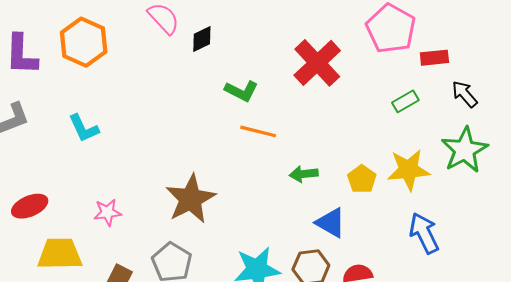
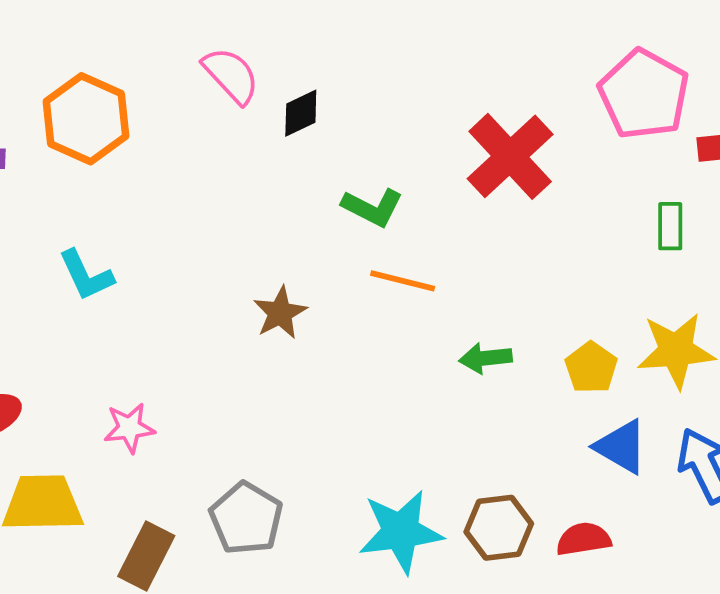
green rectangle: (405, 101) -> (670, 226), turned -60
brown star: (191, 199) -> (280, 313), moved, size x0.6
blue triangle: (331, 223) -> (621, 447), moved

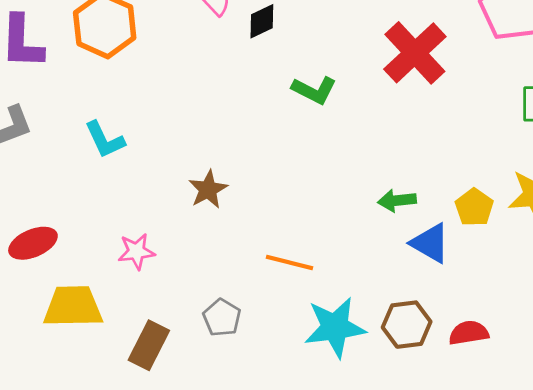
orange line: (403, 281) -> (289, 262), moved
brown star: (280, 313) -> (208, 189), moved
blue triangle: (621, 447) -> (430, 243), moved
gray pentagon: (246, 518) -> (222, 318), size x0.7

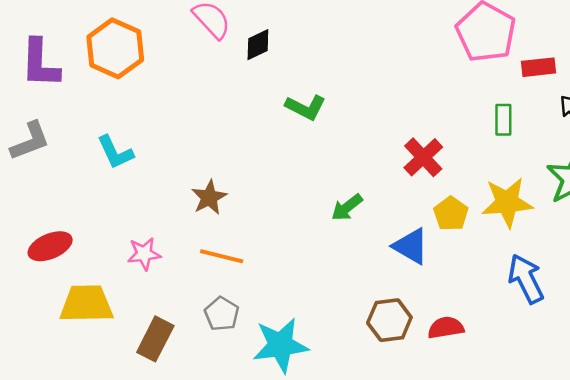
red cross: (415, 53) -> (423, 157), moved, size x0.7
green arrow: (397, 200) -> (347, 207), moved, turned -32
orange line: (289, 262) -> (222, 256), moved
cyan star: (335, 327) -> (281, 345), moved

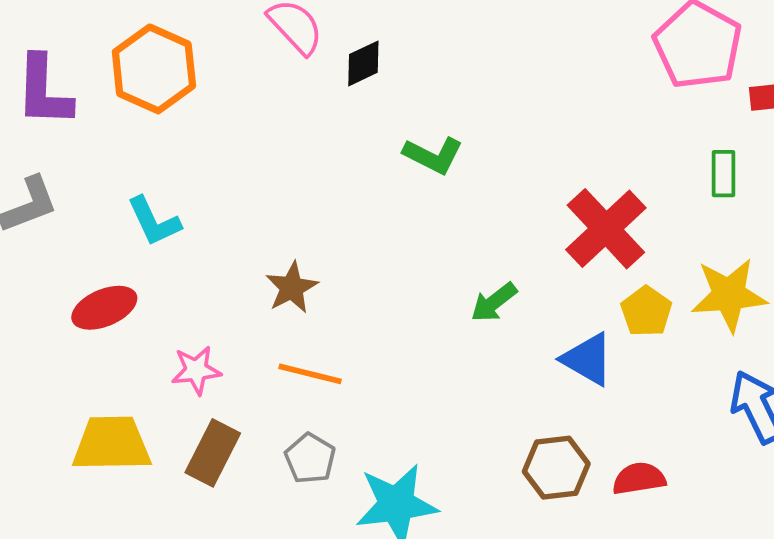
red cross: (423, 157) -> (606, 229), size x1.4
red ellipse: (50, 246) -> (104, 308), moved
brown rectangle: (155, 339) -> (213, 453), moved

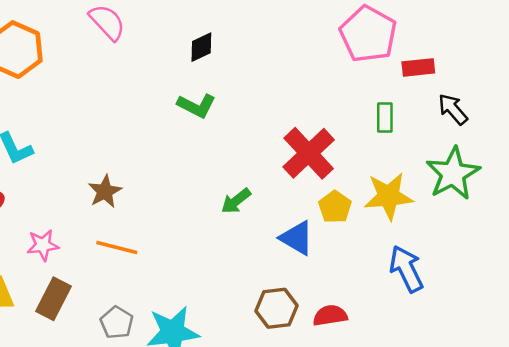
black diamond: (363, 63) -> (201, 47), moved
gray pentagon: (310, 458) -> (117, 323), moved

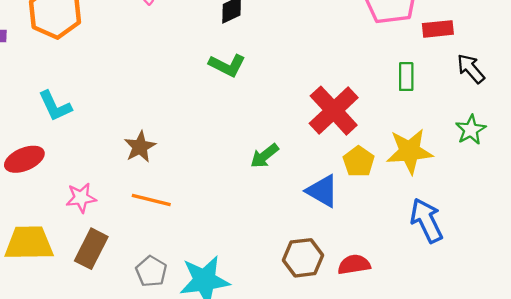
green star: (453, 174) -> (471, 130), size x0.6

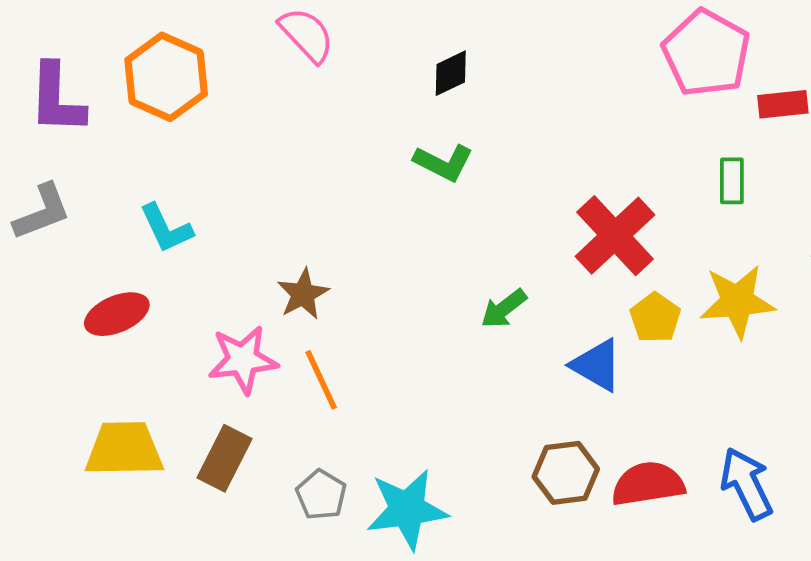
pink star: (81, 198) -> (243, 360), moved, size x1.4
orange line: (151, 200) -> (321, 380), turned 51
blue arrow: (427, 220) -> (746, 484), moved
red semicircle: (354, 265) -> (648, 484), size x1.4

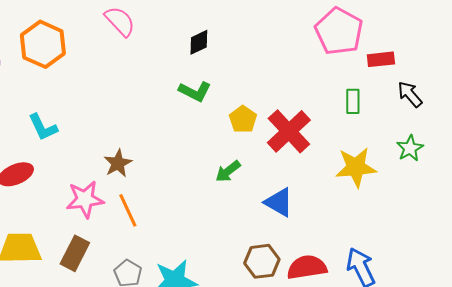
yellow pentagon: (655, 318) -> (243, 119), moved

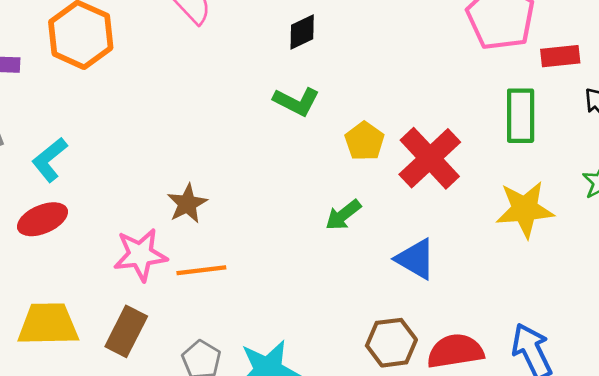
green rectangle: (353, 101) -> (521, 116), size x1.5
cyan L-shape: (43, 127) -> (50, 160), moved, turned 76
orange line: (128, 210) -> (201, 270), turned -72

